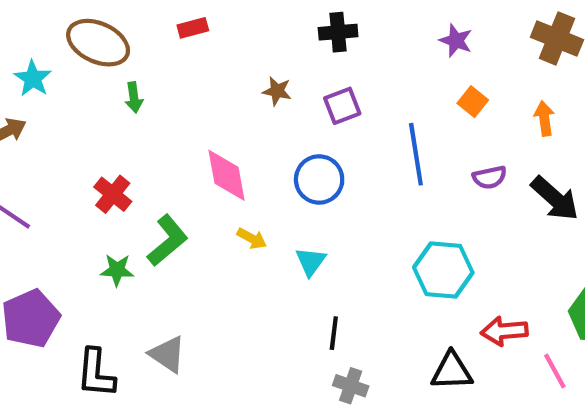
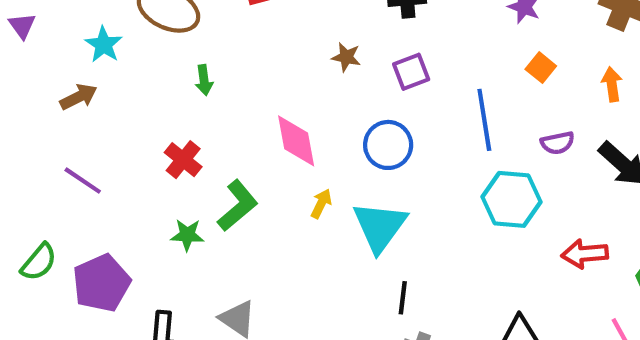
green arrow: (134, 97) -> (204, 80), moved
yellow arrow: (252, 238) -> (321, 204), turned -92
cyan triangle: (311, 262) -> (380, 227), size x1.8
cyan hexagon: (443, 270) -> (512, 199), moved
red arrow: (504, 331) -> (585, 254), moved

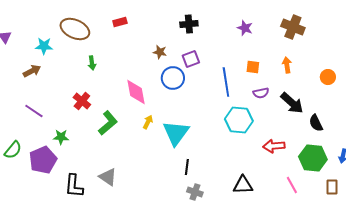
cyan star: (104, 45) -> (44, 46), turned -30
orange square: (541, 68) -> (253, 67), moved, turned -32
blue circle: (388, 145) -> (173, 78), moved
green star: (187, 235) -> (61, 137), moved

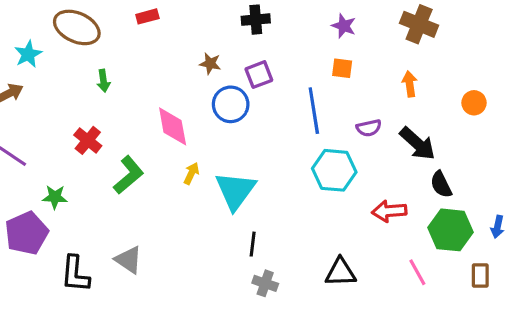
cyan star: (44, 46) -> (28, 54), turned -30
orange square: (253, 67) -> (342, 68), moved
black semicircle: (316, 123) -> (441, 184), moved

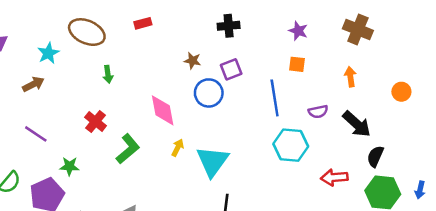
black semicircle: (441, 184) -> (375, 156), turned 50

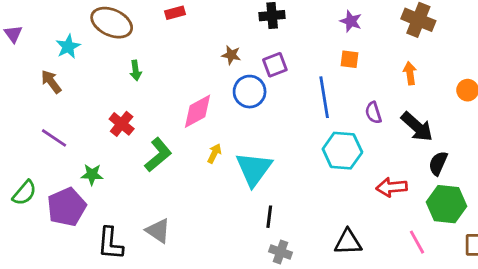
brown arrow: (33, 84) -> (51, 82), turned -100
pink diamond: (163, 110) -> (197, 111), turned 72
purple semicircle: (318, 112) -> (373, 113), turned 84

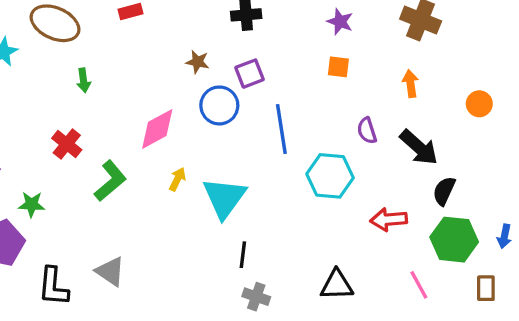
blue line: (324, 97) -> (281, 129), moved

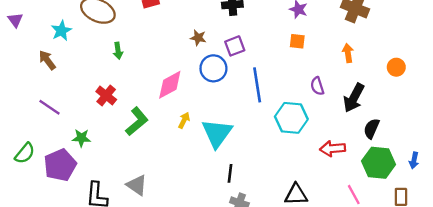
black arrow: (419, 147) -> (354, 98), turned 76

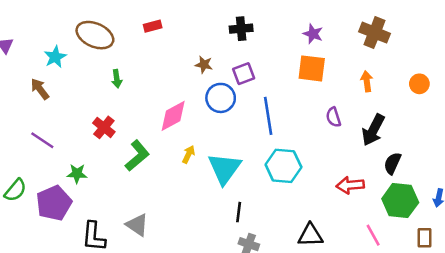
orange square: (297, 41) -> (312, 68), size x1.6
orange circle: (396, 67) -> (419, 84), moved
cyan hexagon: (291, 118) -> (283, 166), moved

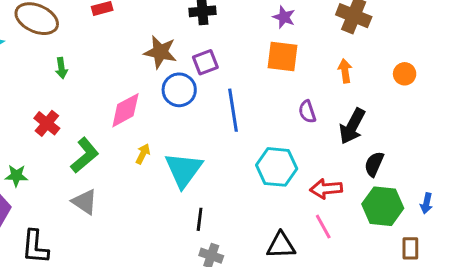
brown star: (204, 65) -> (160, 52), size x1.6
cyan hexagon: (283, 166) -> (277, 167), moved
gray triangle: (137, 225) -> (85, 202), moved
pink line: (373, 235) -> (323, 227), moved

